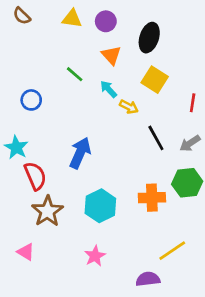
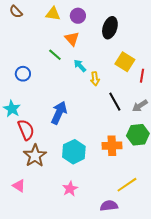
orange triangle: (111, 55) -> (72, 39), moved
yellow square: (155, 80) -> (125, 62), moved
yellow arrow: (129, 107) -> (95, 79), turned 56

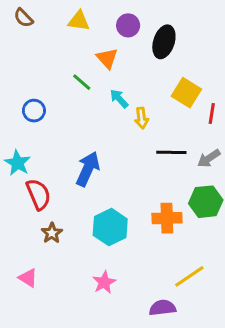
purple circle: (78, 16) -> (128, 25), moved
black line: (115, 102) -> (171, 152), turned -60
brown star: (35, 156) -> (52, 233), size x0.6

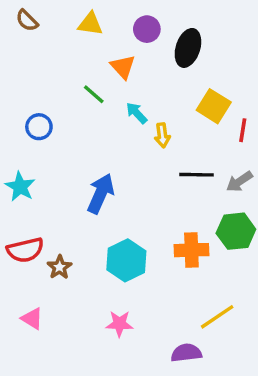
red semicircle: (38, 194) -> (25, 250), moved, turned 100
pink star: (104, 282) -> (119, 324), turned 30

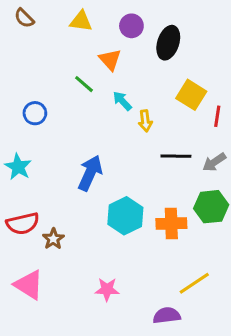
cyan hexagon: (126, 260) -> (125, 216), moved
pink triangle: (32, 319) -> (29, 285), size x1.5

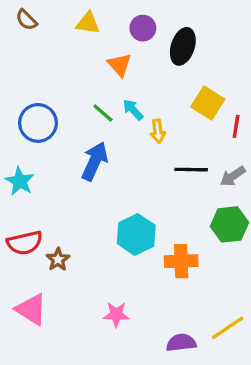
green line: (84, 84) -> (103, 113), moved
blue circle: (35, 113) -> (38, 123), size x1.5
blue arrow: (90, 173) -> (95, 161), moved
orange cross: (171, 224) -> (181, 261), moved
yellow line: (194, 283) -> (228, 328), moved

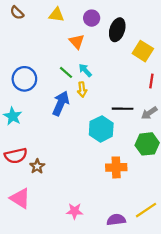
yellow square: (208, 103) -> (143, 51), moved
yellow arrow: (158, 131) -> (82, 90), moved
cyan hexagon: (136, 234) -> (101, 129), moved
pink star: (116, 314) -> (75, 211), moved

